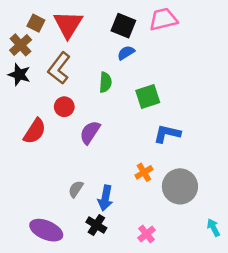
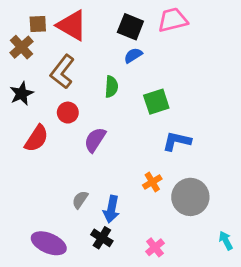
brown square: (36, 23) -> (38, 24), turned -30
red triangle: (68, 24) -> (72, 25), turned -32
black star: (19, 75) -> (22, 93), moved, turned 30

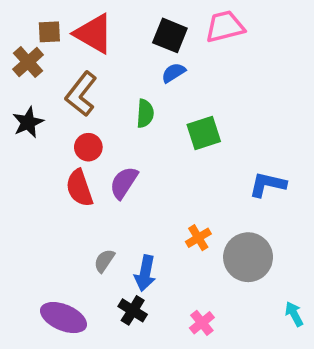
red semicircle: (36, 138) -> (79, 188), moved, turned 128
blue L-shape: (177, 141) -> (268, 184), moved

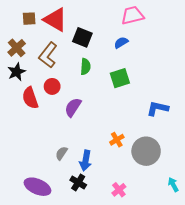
black square: (170, 35) -> (82, 37), moved
brown cross: (28, 62) -> (17, 48), moved
blue semicircle: (174, 73) -> (121, 43), moved
red semicircle: (79, 188) -> (30, 98), moved

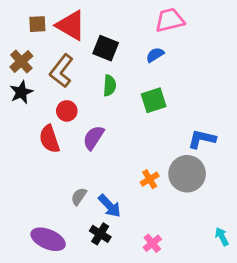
red semicircle: (30, 98) -> (49, 139), moved
gray circle: (146, 151) -> (187, 174), moved
blue arrow: (86, 161) -> (110, 206), turned -54

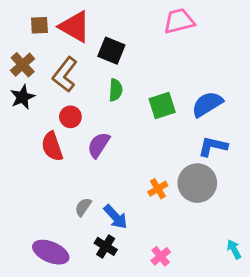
blue semicircle: (155, 55) -> (207, 104), moved, size x1.6

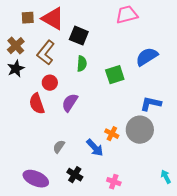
blue semicircle: (207, 104) -> (147, 57), moved
orange cross: (158, 189) -> (112, 134), turned -32
blue arrow: (116, 217) -> (95, 148), moved
pink cross: (161, 256) -> (114, 182), turned -32

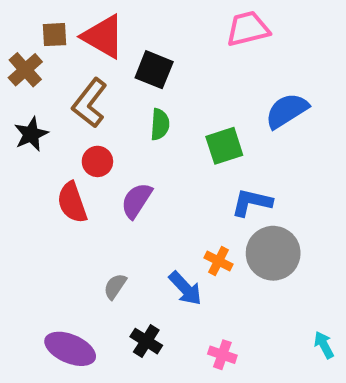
brown cross: (16, 46) -> (25, 70), moved
blue L-shape: (151, 104) -> (252, 202), moved

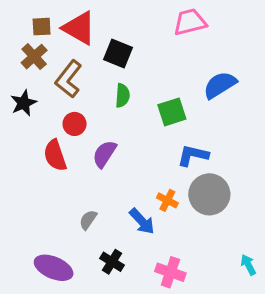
brown cross: (25, 70) -> (34, 57), moved
pink cross: (222, 355) -> (170, 272), size x1.4

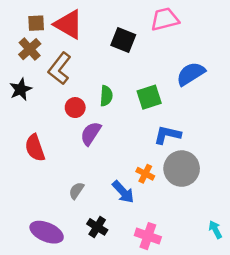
black square: (118, 54) -> (123, 40), moved
green semicircle: (122, 95) -> (106, 96), moved
red circle: (75, 124) -> (75, 108), moved
red semicircle: (55, 155) -> (35, 148), moved

